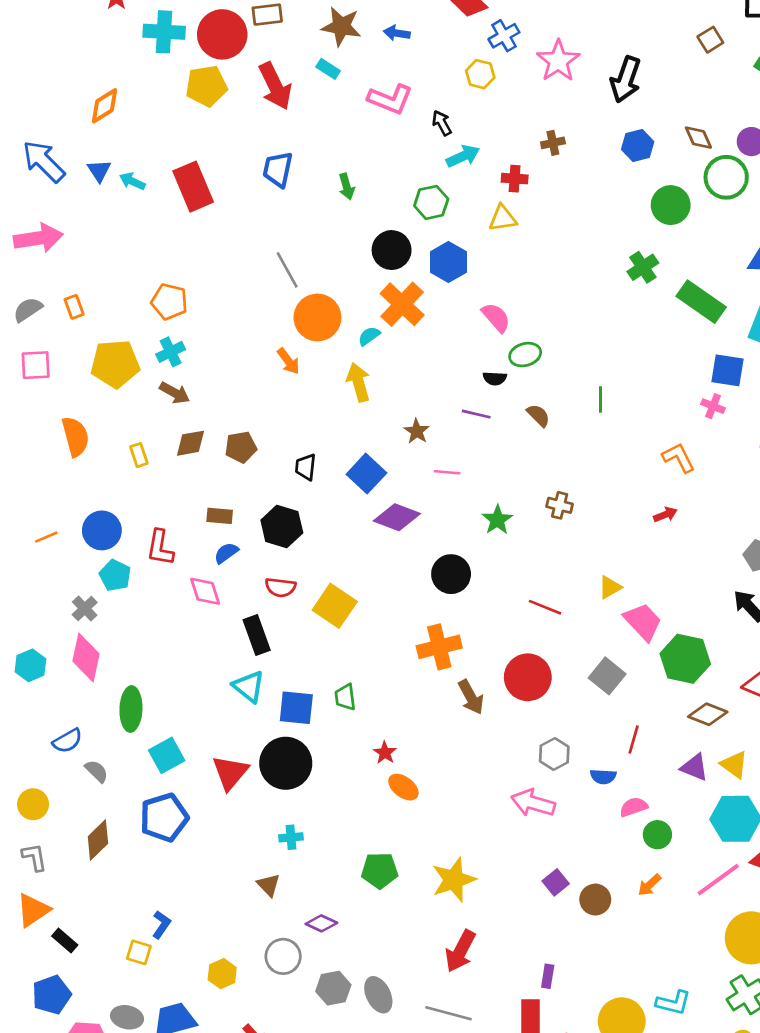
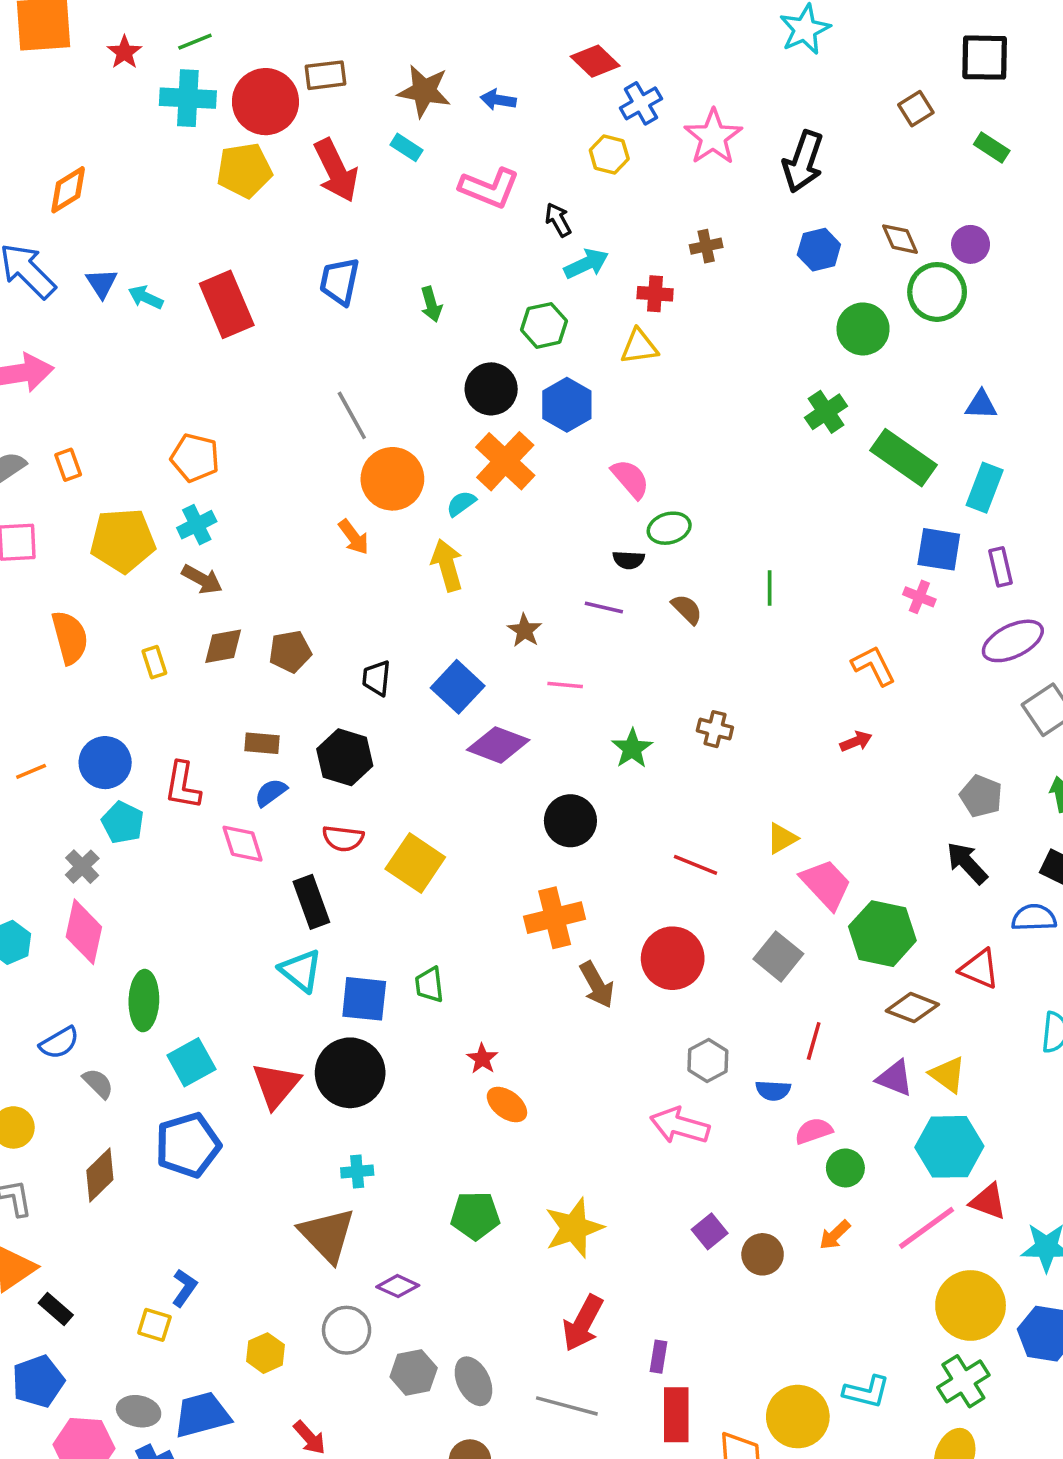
orange diamond: (105, 106) -> (68, 190), moved
brown triangle: (269, 885) -> (327, 1235), size x1.8
purple rectangle: (548, 976) -> (659, 1357), moved

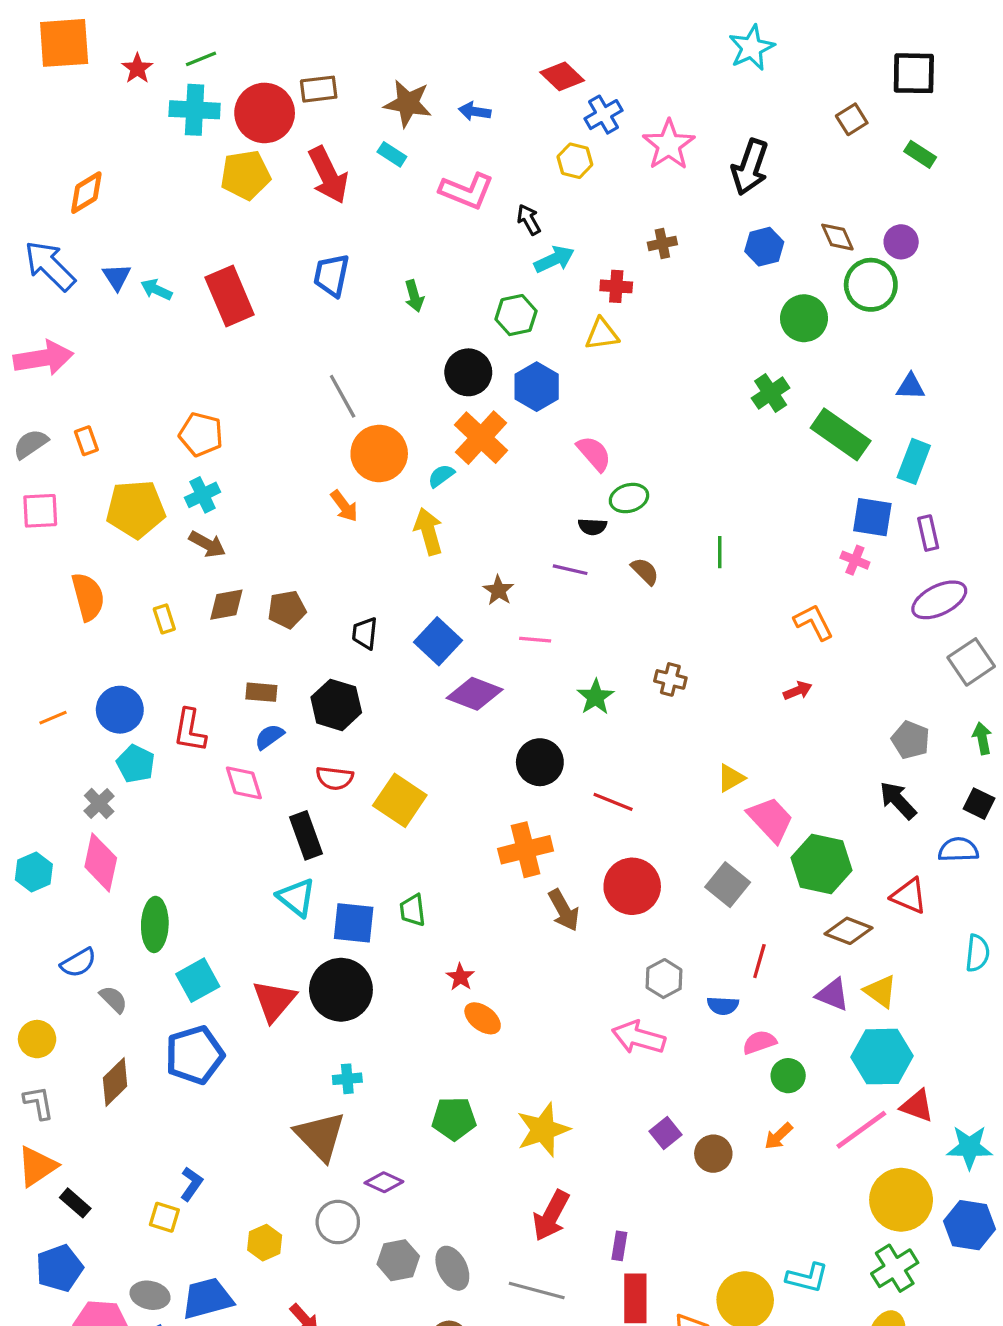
red line: (696, 865) -> (613, 802), moved

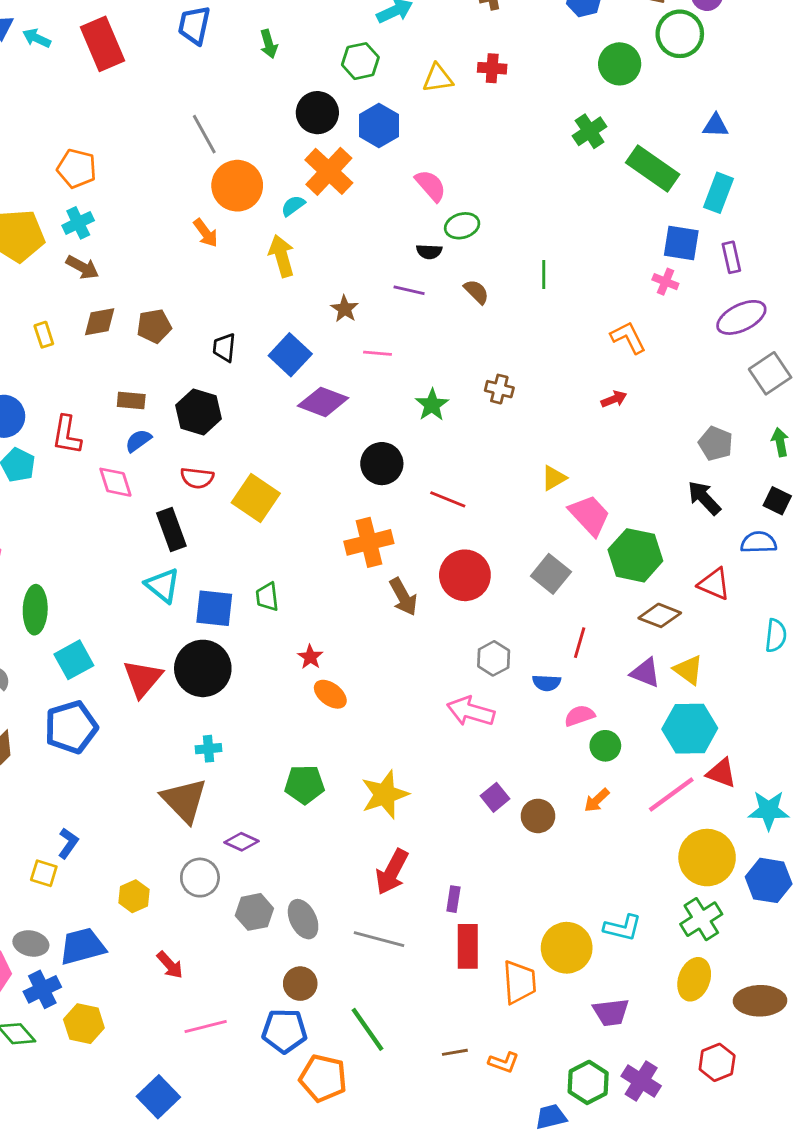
red cross: (616, 286) -> (492, 68), moved

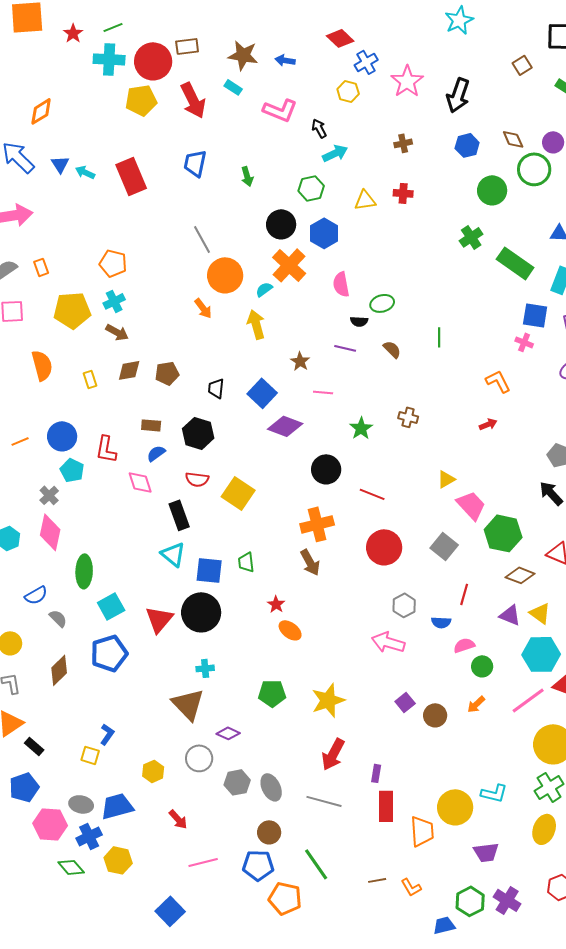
pink semicircle: (431, 186) -> (341, 284), moved, turned -150
brown arrow: (403, 597) -> (310, 562), moved
orange L-shape: (504, 1062) -> (411, 887), turned 40

